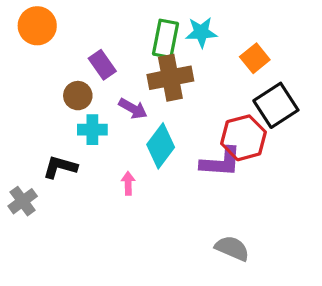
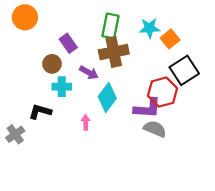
cyan star: (201, 32) -> (150, 28), moved
gray semicircle: (232, 248) -> (155, 129), moved

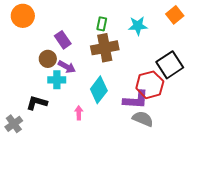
green rectangle: (111, 26) -> (102, 24), size x0.6
orange square: (170, 39) -> (175, 15), moved
purple arrow: (89, 73) -> (67, 67), moved

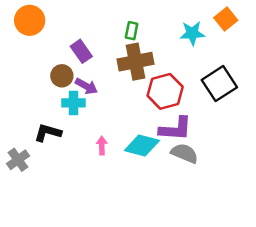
cyan star: (138, 26) -> (192, 33), moved
red hexagon: (150, 85) -> (165, 91), moved
cyan diamond: (99, 90) -> (142, 146), moved, turned 68

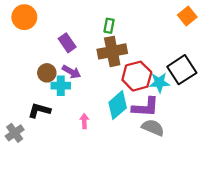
cyan star: (192, 33) -> (159, 83), moved
brown circle: (62, 76) -> (47, 73), moved
cyan diamond: (142, 146) -> (118, 105), moved, turned -56

